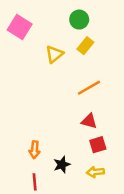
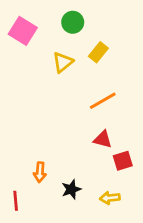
green circle: (79, 20) -> (73, 22), moved
red square: (98, 145) -> (123, 161), moved
red line: (35, 182) -> (16, 201), moved

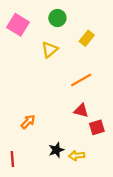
yellow rectangle: (98, 52) -> (87, 38), moved
orange arrow: (40, 172) -> (28, 122), moved, turned -140
yellow arrow: (110, 198) -> (77, 156), moved

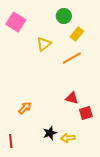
green circle: (57, 18) -> (64, 16), moved
orange line: (81, 80) -> (72, 58), moved

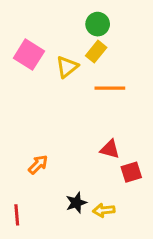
pink square: (16, 22) -> (29, 55), moved
yellow rectangle: (77, 34) -> (96, 52), moved
orange line: (72, 58) -> (110, 88), turned 30

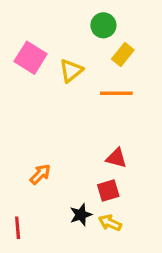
yellow rectangle: (96, 52) -> (123, 54), moved
red square: (131, 172) -> (108, 190), moved
yellow arrow: (104, 210) -> (110, 223), turned 30

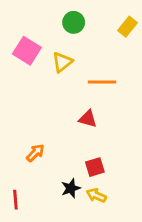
green circle: (103, 25) -> (74, 22), moved
yellow rectangle: (123, 54) -> (128, 27), moved
red triangle: (116, 158) -> (88, 119), moved

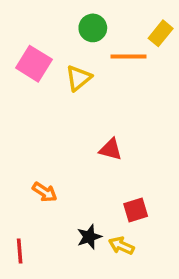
orange line: (102, 82) -> (128, 57), moved
orange arrow: (35, 153) -> (45, 192), turned 78
red square: (95, 167) -> (136, 210), moved

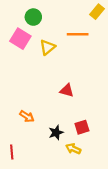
green circle: (93, 28) -> (33, 17), moved
yellow rectangle: (161, 33) -> (97, 12), moved
black star: (89, 237) -> (56, 133), moved

